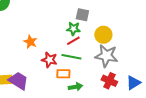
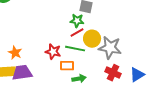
yellow circle: (103, 35) -> (92, 39), moved
orange star: (30, 42) -> (15, 53), moved
purple trapezoid: (18, 81) -> (22, 73), turned -40

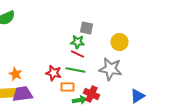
red line: (77, 33) -> (77, 54), turned 56
yellow circle: (92, 39) -> (119, 42), moved
red cross: (113, 73) -> (91, 94), moved

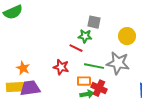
red line: (77, 54) -> (76, 48), moved
green line: (75, 70) -> (94, 66), moved
orange rectangle: (67, 87) -> (84, 81), moved

